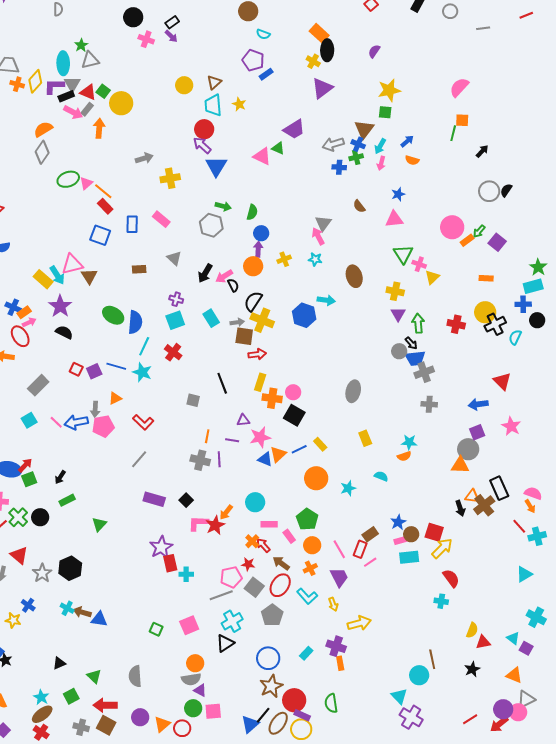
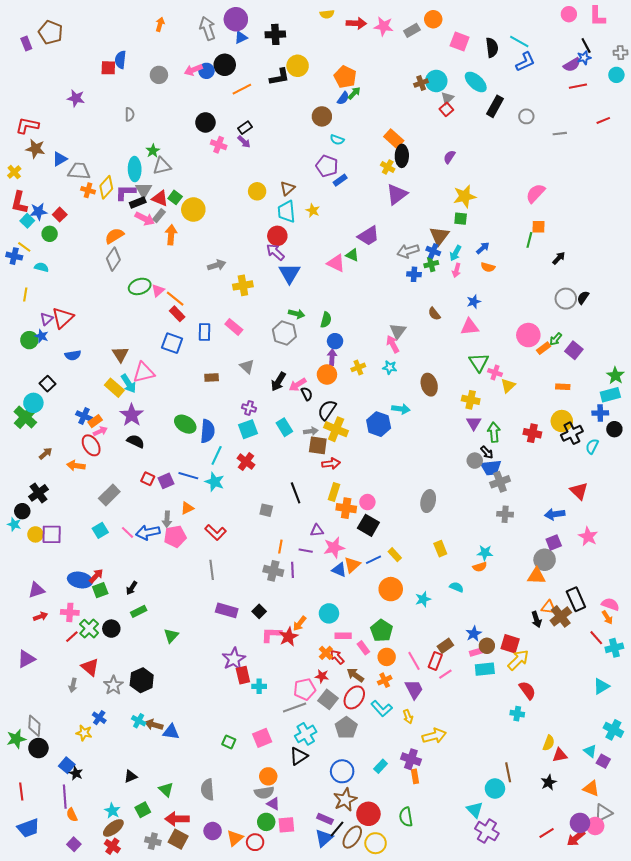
brown triangle: (89, 276) -> (120, 354), moved
gray line: (139, 459) -> (212, 570), turned -48
purple rectangle: (302, 715) -> (325, 819), moved

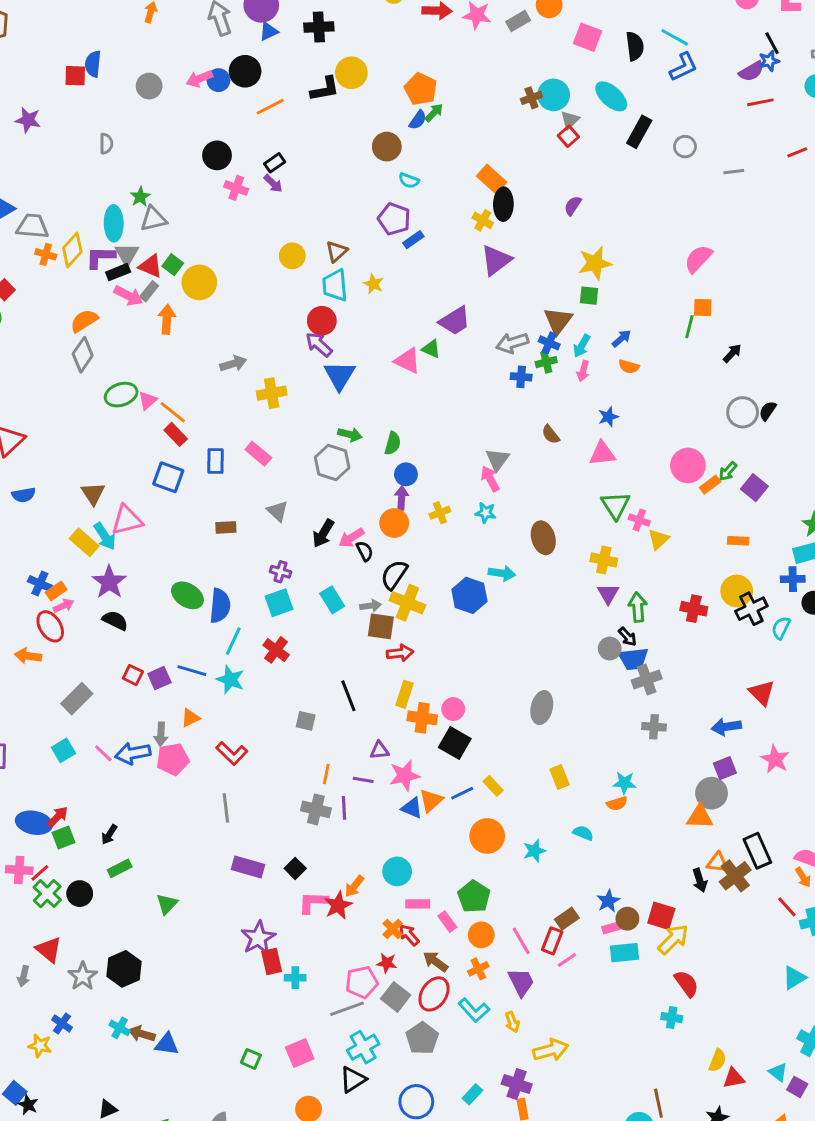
red line: (72, 637) -> (40, 873), moved

